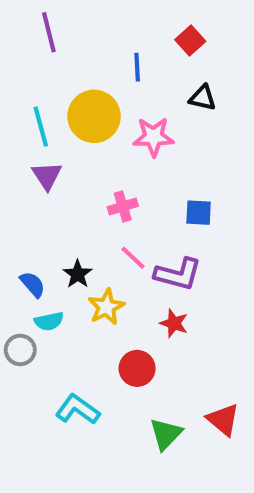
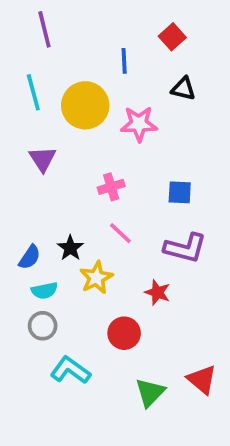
cyan line: (41, 127) -> (33, 92), moved
purple L-shape: (178, 274) -> (185, 248), moved
blue semicircle: (33, 284) -> (30, 257), turned 75
gray circle: (20, 350) -> (43, 326), moved

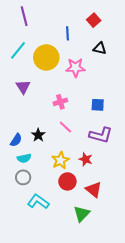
cyan line: (33, 92) -> (18, 50), turned 54
yellow star: (96, 278) -> (60, 160), moved
red triangle: (202, 379) -> (94, 190), moved

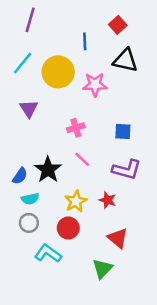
purple line: (24, 16) -> (30, 20), turned 30
black triangle: (100, 48) -> (125, 60), size x1.5
black star: (38, 135) -> (48, 170), size x1.5
red circle: (67, 181) -> (68, 228), moved

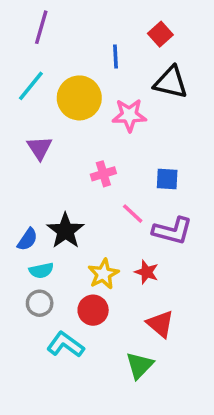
pink line: (82, 159) -> (133, 214), moved

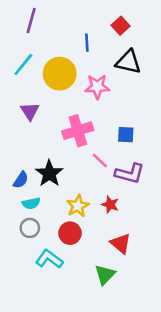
pink cross: (103, 174) -> (78, 131), size x1.6

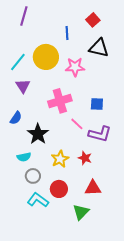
cyan line: (23, 65) -> (18, 62), moved
blue semicircle: (21, 180) -> (16, 118), moved
gray circle: (30, 228) -> (33, 176), moved
red circle: (70, 233) -> (59, 189), moved
red triangle: (121, 243) -> (93, 188), turned -42

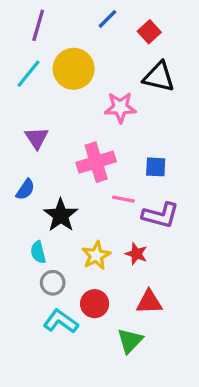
blue line: (67, 33) -> (107, 19), moved, turned 48
yellow circle: (46, 57) -> (74, 69), moved
cyan line: (18, 62) -> (29, 74), moved
pink line: (77, 124) -> (123, 199), turned -32
cyan semicircle: (24, 157) -> (38, 252), turned 88

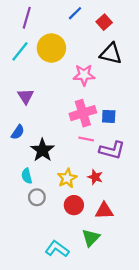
pink cross: (96, 162) -> (83, 113), moved
red circle: (95, 304) -> (74, 205), moved
cyan L-shape: (61, 321) -> (57, 249), moved

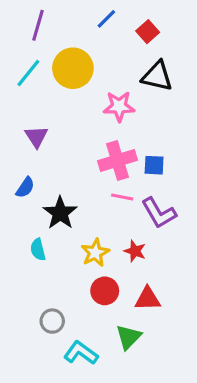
purple L-shape: (112, 150) -> (159, 213), turned 45
gray circle: (37, 197) -> (52, 321), moved

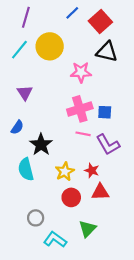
red square: (148, 32) -> (100, 22), size x1.5
cyan semicircle: (38, 250) -> (26, 169), size x1.5
red triangle: (148, 299) -> (100, 192), moved

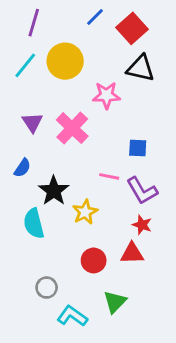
pink cross: (80, 109) -> (72, 128), moved, turned -30
red star: (92, 170) -> (142, 225), moved
yellow star: (65, 172) -> (85, 212), moved

